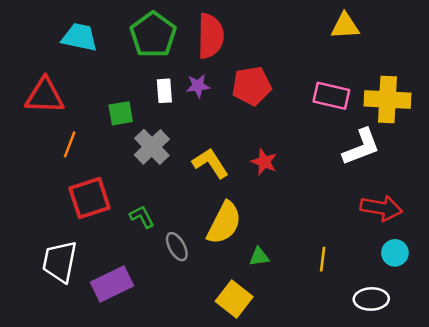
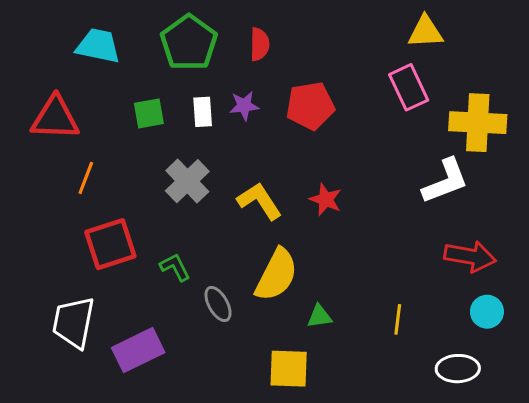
red semicircle: (210, 36) -> (260, 44), size x0.6
pink rectangle: (331, 96) -> (409, 87), moved, turned 52
green square: (121, 113) -> (149, 113), moved
yellow square: (234, 299) -> (289, 369), turned -36

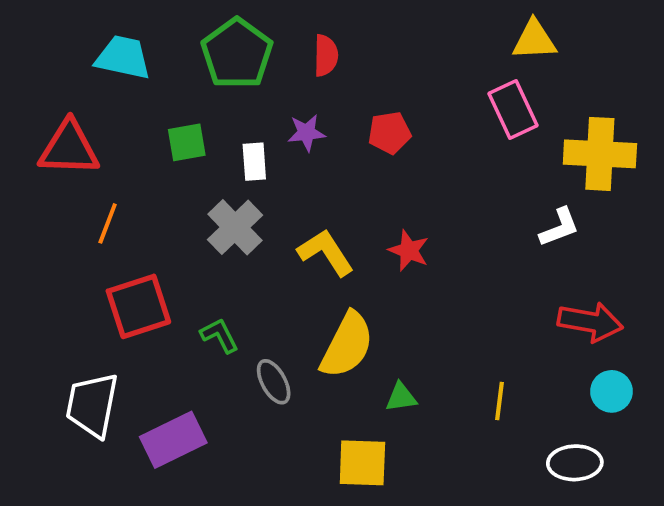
red pentagon: (310, 106) -> (389, 133), size x0.7
white rectangle: (203, 112) -> (254, 162), moved
white L-shape: (445, 181) -> (559, 227), size x0.7

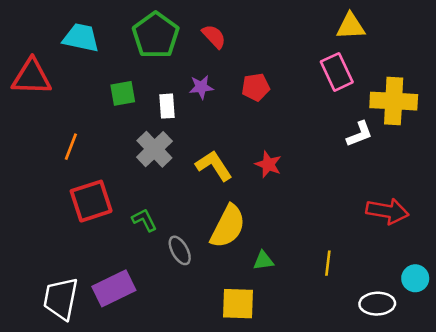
red semicircle: (326, 55) -> (214, 36), turned -44
red triangle: (69, 148) -> (32, 77), moved
white L-shape: (559, 227) -> (359, 134), moved
cyan circle: (611, 391) -> (415, 278), moved
white trapezoid: (92, 405) -> (61, 299), moved

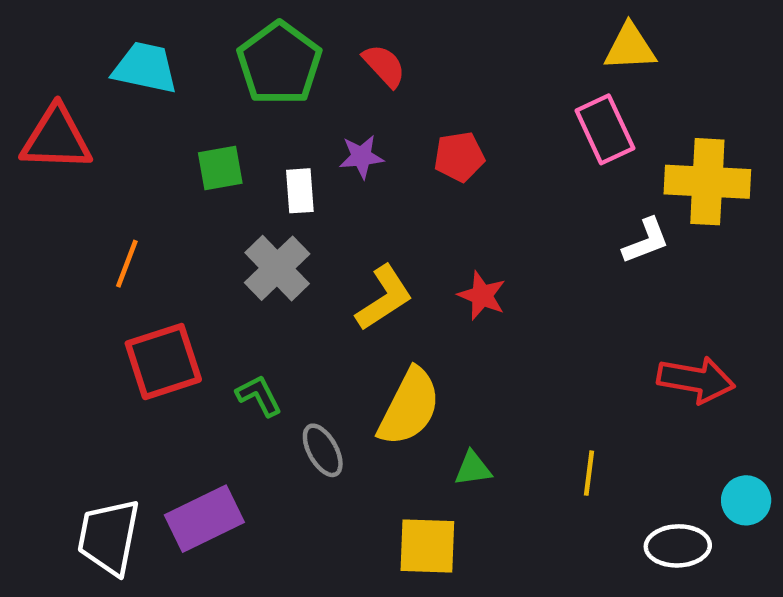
yellow L-shape: (214, 166) -> (384, 298), turned 90

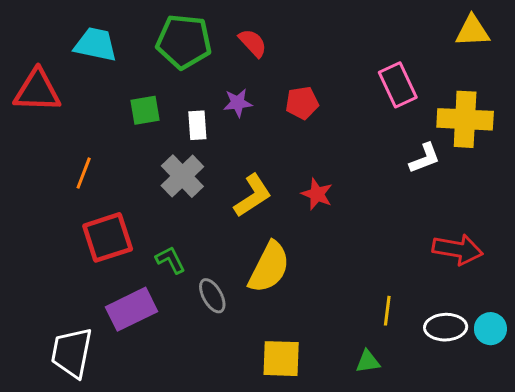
yellow triangle: (630, 47) -> (473, 31), moved
green pentagon: (279, 63) -> (184, 41), turned -30
green triangle: (473, 469) -> (368, 362), moved
purple rectangle: (204, 519) -> (132, 309), moved
white ellipse: (678, 546) -> (446, 327), moved

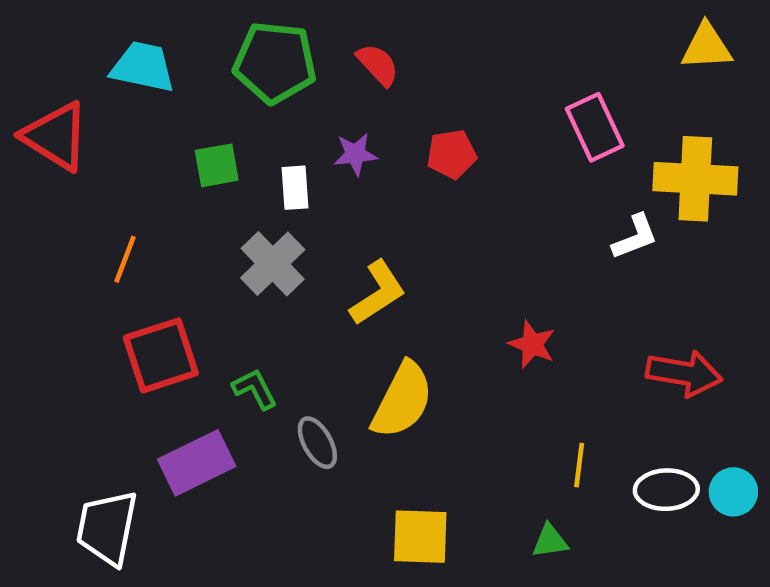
red triangle: (37, 91) -> (56, 136), turned 30
red star: (317, 194) -> (532, 344), moved

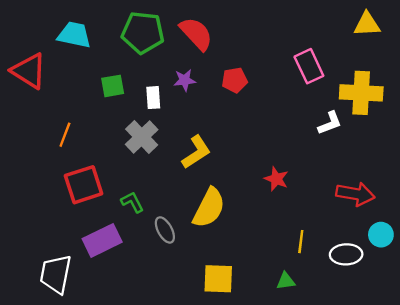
red semicircle: (378, 65) -> (196, 34), size x1.5
cyan circle: (733, 492) -> (381, 235), moved

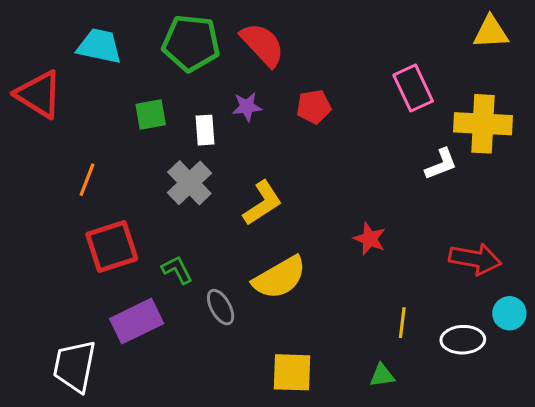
yellow semicircle: (209, 208) -> (280, 278), turned 33

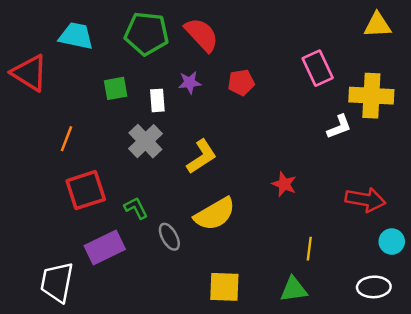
white ellipse: (463, 340) -> (374, 287), moved
green triangle: (382, 375) -> (294, 289), size x1.4

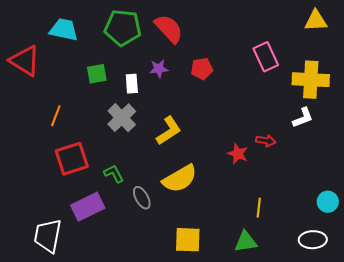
white L-shape: (339, 127) -> (303, 118), moved
red arrow: (365, 200) -> (266, 141), moved, size x0.6

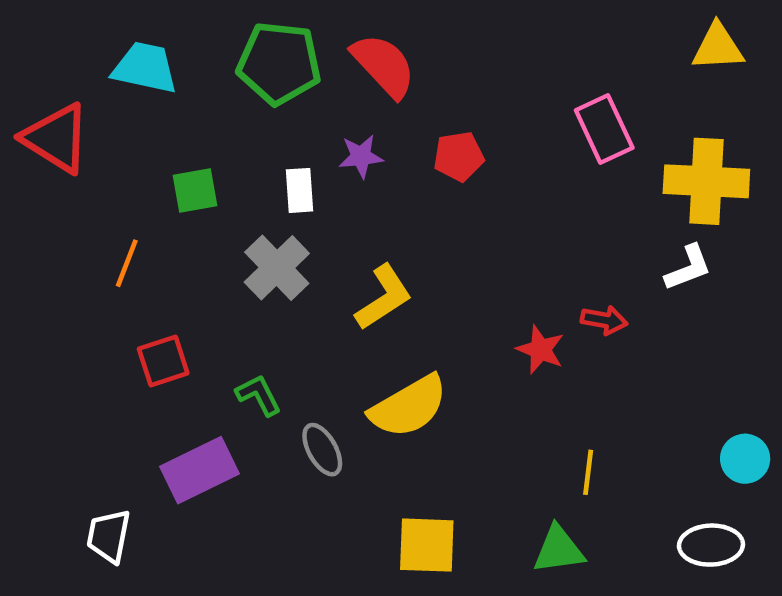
green square: (97, 74) -> (195, 190), moved
red square: (72, 159) -> (163, 361), size x0.7
white trapezoid: (48, 236) -> (109, 536), size x0.7

